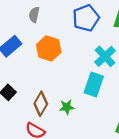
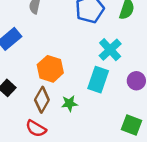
orange hexagon: (49, 48) -> (50, 69), moved

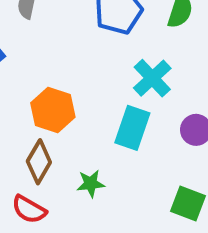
green star: (69, 103) -> (91, 184), moved

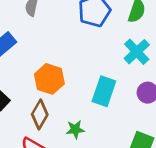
cyan cross: (152, 78) -> (137, 52), moved

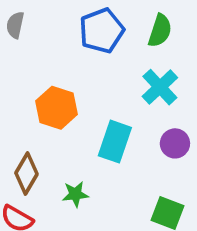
orange hexagon: (49, 79) -> (57, 108), moved

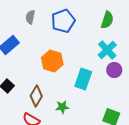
blue pentagon: (102, 31) -> (63, 21), moved
purple circle: (175, 143) -> (114, 70), moved

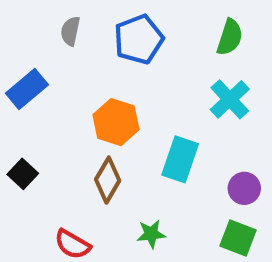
purple circle: (114, 70) -> (244, 188), moved
brown diamond: (36, 96) -> (108, 180), moved
green star: (62, 107) -> (151, 234), moved

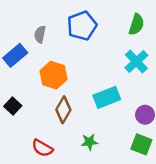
gray semicircle: (70, 31) -> (40, 34), moved
orange hexagon: (116, 122) -> (53, 75), moved
cyan rectangle: (180, 159) -> (107, 97), turned 50

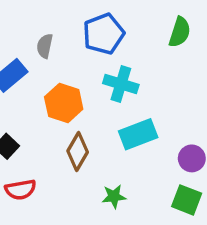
cyan cross: (136, 62) -> (121, 84), moved, turned -30
red semicircle: (42, 148) -> (20, 190), moved, turned -40

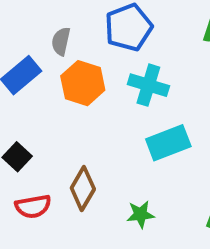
orange hexagon: (64, 103) -> (83, 83), moved
brown diamond: (78, 152) -> (83, 189), moved

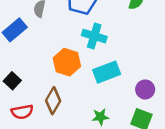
orange hexagon: (83, 83) -> (67, 62), moved
green star: (140, 214) -> (100, 117), moved

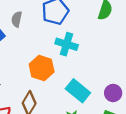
cyan rectangle: (107, 72) -> (78, 91), moved, turned 60

